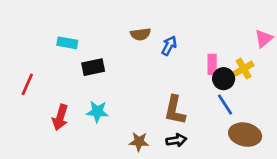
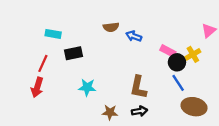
blue arrow: (169, 46) -> (134, 36), turned -98
pink rectangle: (212, 64) -> (168, 51), turned -63
red line: (27, 84) -> (43, 63), moved
cyan star: (97, 112) -> (87, 87), moved
red arrow: (60, 117) -> (37, 87), moved

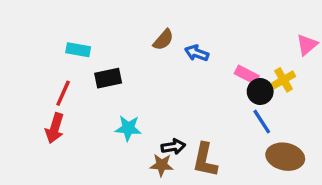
brown semicircle: (111, 27) -> (163, 40), turned -42
brown L-shape: (138, 87) -> (205, 160), moved
black arrow: (139, 111) -> (173, 147), moved

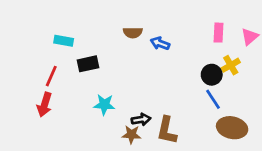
brown semicircle: (163, 40) -> (133, 33), turned 48
pink rectangle: (247, 75) -> (218, 33), moved, turned 66

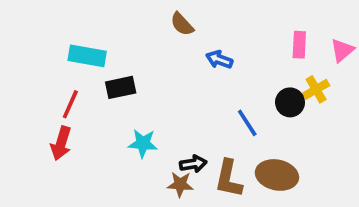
brown semicircle: (133, 33) -> (182, 24), moved, turned 48
cyan rectangle: (64, 41) -> (87, 56), size x1.4
blue line: (213, 99) -> (247, 123), moved
brown ellipse: (232, 128) -> (277, 175), moved

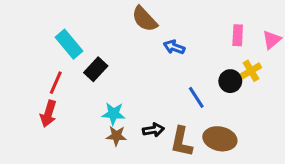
brown semicircle: (182, 24) -> (145, 19), size x1.4
cyan rectangle: (87, 56) -> (69, 44), turned 40
black rectangle: (121, 87) -> (96, 69), turned -35
brown star: (180, 184) -> (116, 136), moved

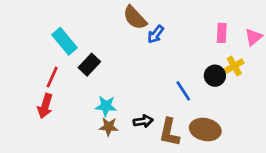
blue arrow: (174, 47) -> (156, 34), moved, turned -72

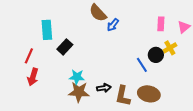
cyan rectangle: (64, 41) -> (47, 30), turned 36
red line: (52, 77) -> (29, 56), moved
blue line: (183, 91) -> (142, 65), moved
brown star: (109, 127) -> (79, 92), size x1.5

